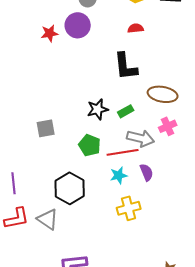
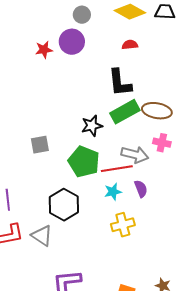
green rectangle: (126, 111) -> (125, 112), moved, size x1.8
pink cross: (168, 126) -> (162, 143), turned 36
green pentagon: (90, 145) -> (84, 162), size x1.4

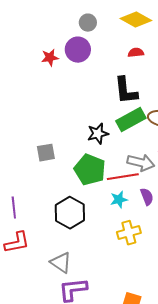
gray triangle: (42, 236) -> (61, 263), moved

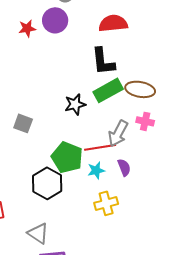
red semicircle: (136, 53) -> (113, 23), size x1.8
gray square: (46, 153) -> (23, 123), turned 30
gray arrow: (141, 163) -> (118, 133), turned 104
green pentagon: (90, 170) -> (67, 157), moved

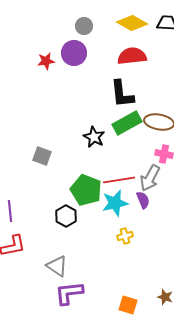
black star: (75, 104) -> (94, 137), turned -30
gray arrow: (118, 133) -> (150, 178), moved
cyan star: (96, 170) -> (115, 203), size x1.5
black hexagon: (47, 183) -> (66, 216), size x0.7
yellow cross: (106, 203) -> (125, 236), size x0.7

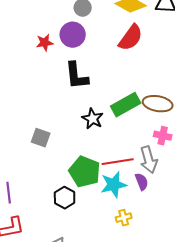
red semicircle: (132, 56) -> (131, 38), turned 132
black L-shape: (122, 94) -> (77, 76), moved
gray arrow: (150, 178) -> (149, 160), turned -44

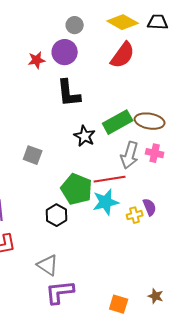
gray arrow: (149, 160) -> (130, 155), moved, turned 32
purple semicircle: (142, 182) -> (150, 207), moved
yellow cross: (124, 218) -> (135, 215), moved

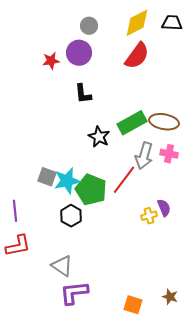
yellow diamond: (123, 22) -> (137, 23), turned -56
black L-shape: (69, 93) -> (83, 94), size x0.7
gray square: (33, 155) -> (47, 177), moved
red line: (110, 179) -> (124, 180), turned -44
cyan star: (106, 202) -> (67, 181), moved

